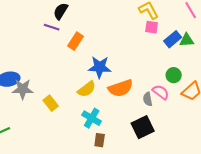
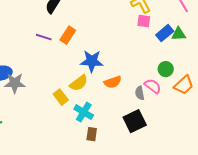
purple line: (52, 27) -> (44, 37), moved
orange semicircle: (121, 88) -> (113, 82), size x0.7
yellow rectangle: (51, 103) -> (61, 97), moved

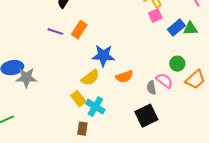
pink square: (144, 21) -> (155, 16), turned -32
yellow rectangle: (61, 97) -> (78, 99), moved
brown rectangle: (92, 134) -> (82, 129), moved

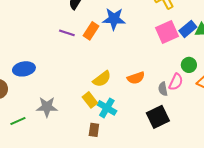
pink square: (155, 16) -> (167, 32), moved, size x1.6
blue star: (103, 56) -> (114, 19), moved
gray star: (26, 78) -> (47, 107), moved
pink semicircle: (164, 81) -> (176, 82), turned 78

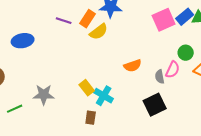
blue ellipse: (24, 69) -> (23, 41), moved
yellow semicircle: (102, 79) -> (99, 32), moved

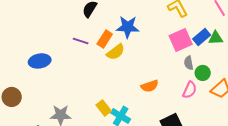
gray semicircle: (160, 77) -> (189, 63), moved

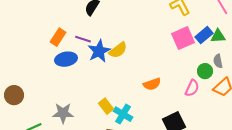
blue star: (128, 27) -> (99, 51), moved, turned -30
orange rectangle: (105, 39) -> (58, 37), moved
blue ellipse: (40, 61) -> (66, 59), moved
gray semicircle: (189, 63) -> (218, 61), moved

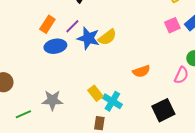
pink square: (183, 38) -> (172, 25), size x0.7
purple line: (83, 39) -> (72, 26), turned -63
blue star: (99, 51) -> (88, 38), turned -30

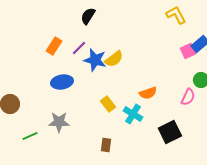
pink square: (172, 25) -> (188, 51), moved
blue ellipse: (55, 46) -> (62, 82), moved
yellow rectangle: (95, 93) -> (108, 104), moved
cyan cross: (112, 101) -> (133, 114), moved

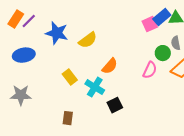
purple line: (79, 48) -> (29, 21), moved
yellow semicircle: (114, 59) -> (88, 40), moved
orange semicircle: (148, 93) -> (110, 66), turned -30
black square: (170, 132) -> (115, 105), moved, size x0.7

